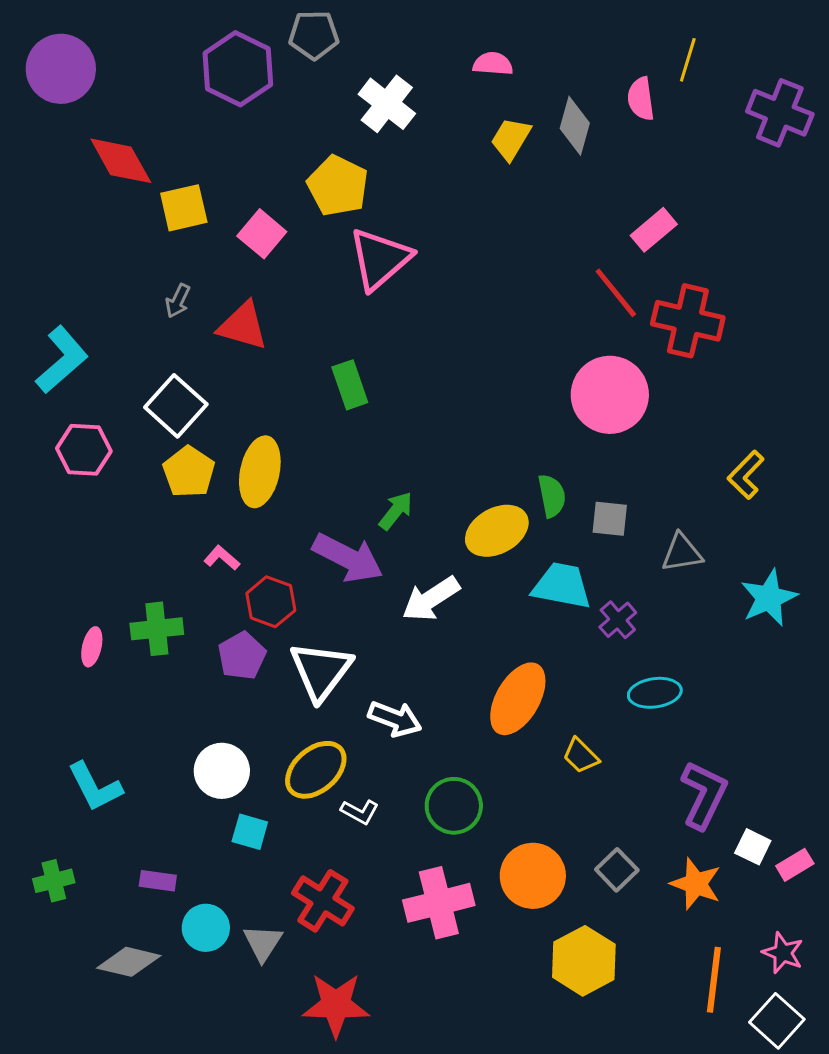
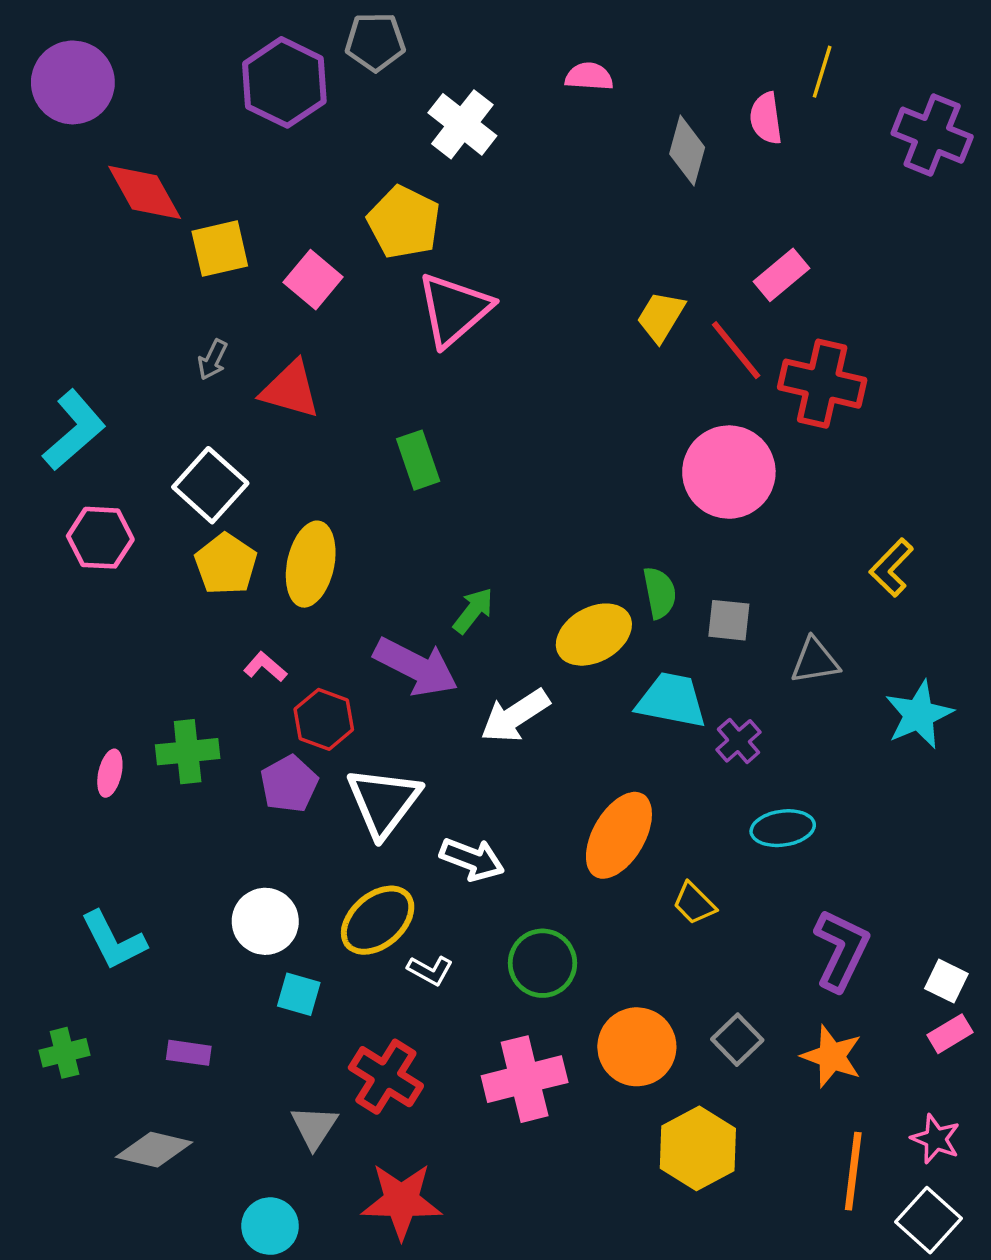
yellow trapezoid: (511, 139) -> (661, 317), moved
white square: (753, 847) -> (946, 981), moved
cyan circle: (206, 928) -> (270, 1226), moved

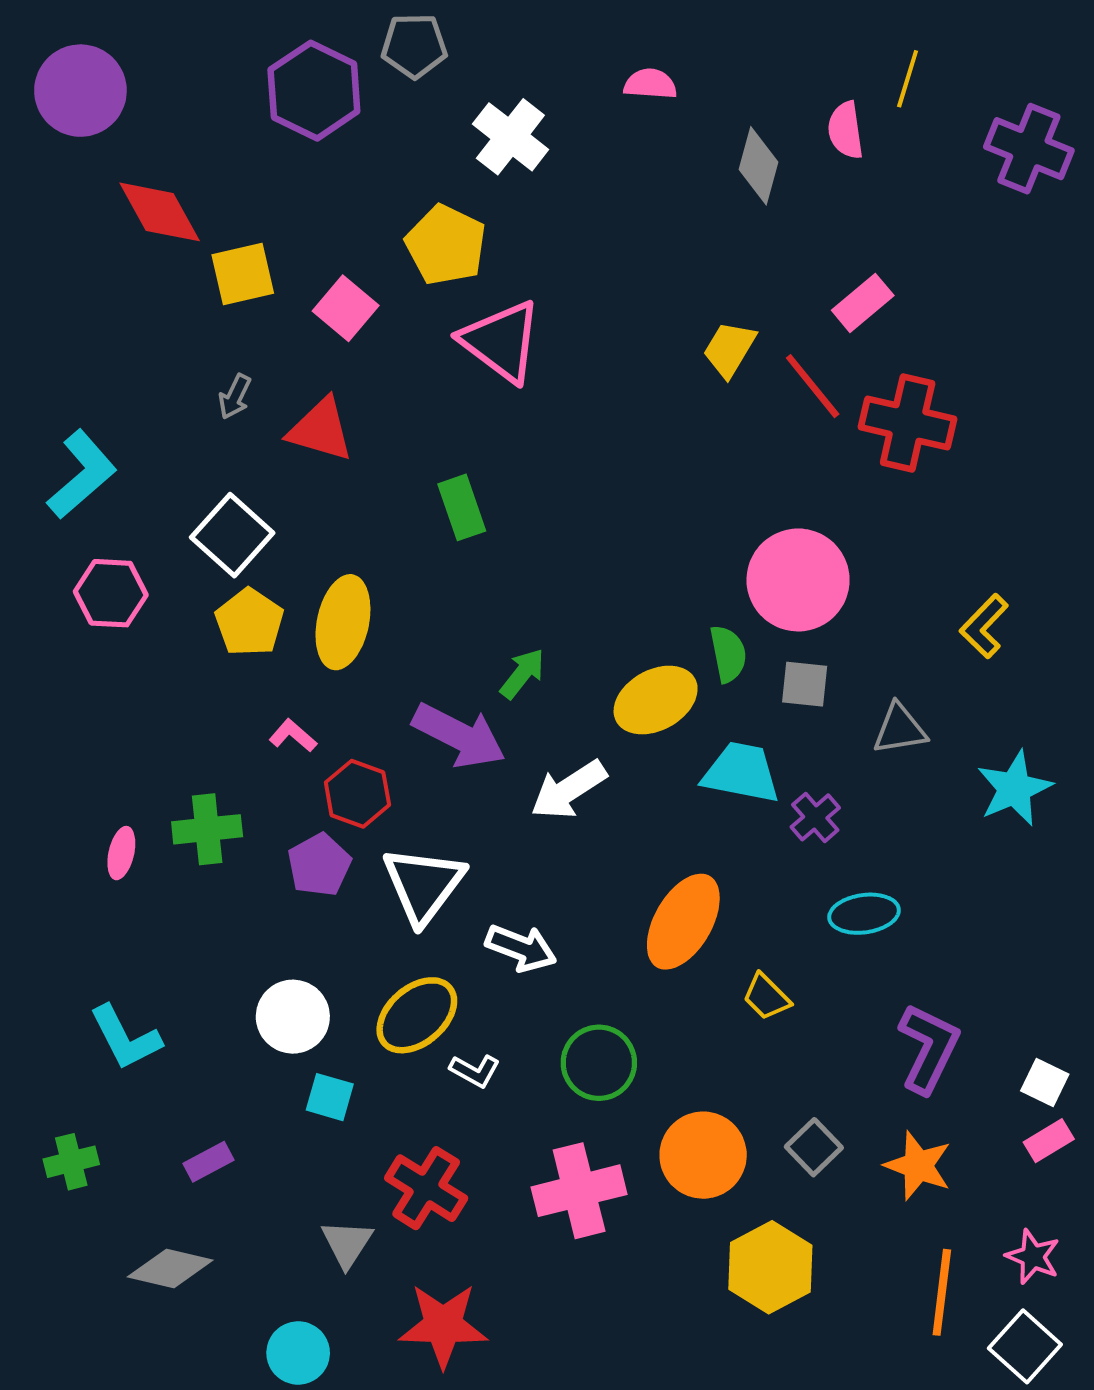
pink triangle: (454, 310) -> (501, 341), turned -42
pink circle: (729, 472) -> (798, 580), moved
purple rectangle: (189, 1053) -> (208, 1162), turned -36

